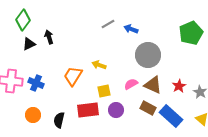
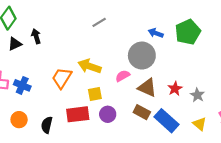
blue arrow: (131, 29) -> (156, 33), moved
yellow arrow: (99, 65) -> (90, 66), size x1.5
pink semicircle: (131, 84) -> (123, 76), moved

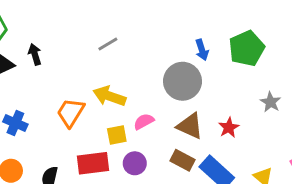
gray line: (99, 22) -> (108, 44), moved
blue arrow: (156, 33) -> (202, 50), turned -128
pink semicircle: (123, 76) -> (144, 122), moved
gray star: (197, 95) -> (271, 102), moved

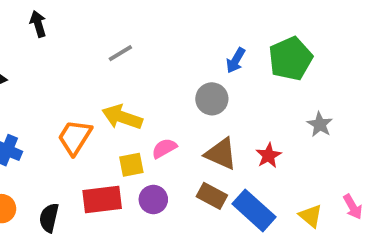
blue arrow: (202, 50) -> (236, 60), turned 48
black arrow: (35, 54) -> (38, 24), moved
gray circle: (182, 81) -> (212, 99), size x0.7

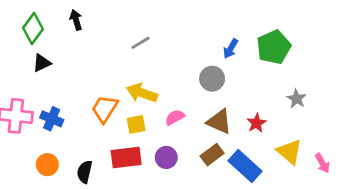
yellow square: (131, 165) -> (136, 124), moved
brown rectangle: (212, 196) -> (212, 155), turned -65
yellow triangle: (311, 216) -> (289, 152), moved, size x1.4

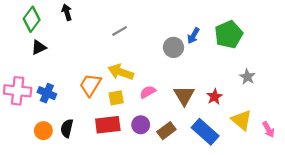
gray circle: (212, 79) -> (173, 47), moved
brown triangle: (219, 122) -> (184, 95), turned 35
brown rectangle: (212, 155) -> (166, 131), moved
black semicircle: (85, 172) -> (67, 128), moved

